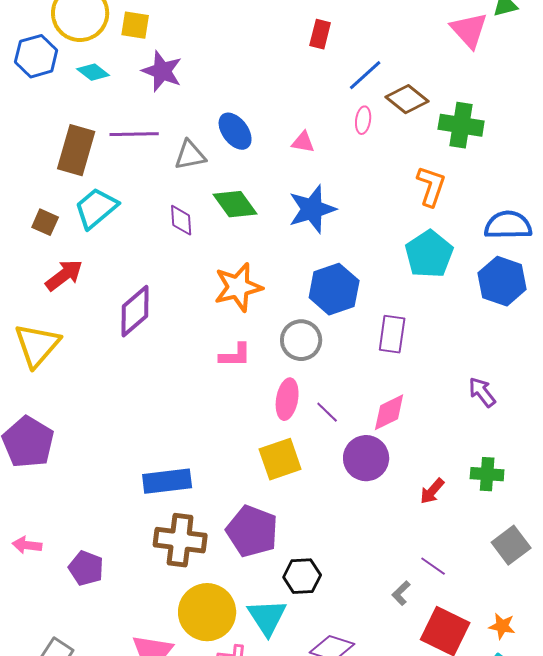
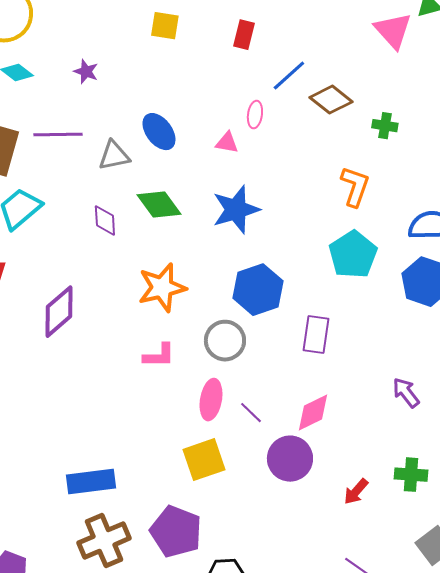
yellow square: (135, 25) -> (165, 26), moved
purple star: (162, 71) -> (86, 72), size x0.6
pink ellipse: (363, 120) -> (255, 115), moved
green cross: (461, 125) -> (385, 126), size x0.6
brown cross: (180, 540) -> (104, 541), turned -30

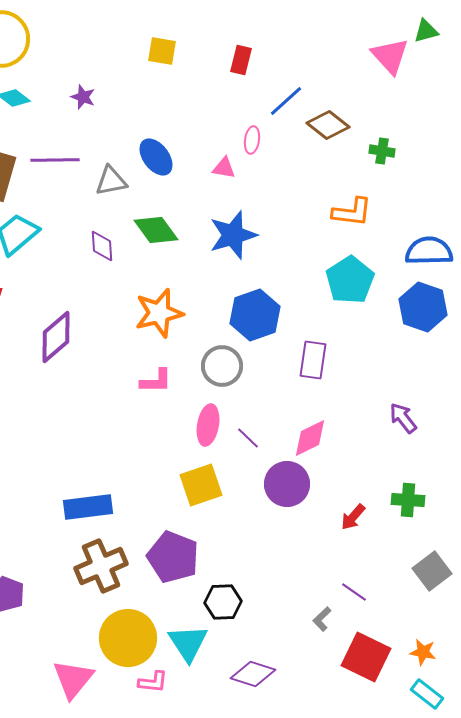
orange L-shape: (355, 187) -> (352, 212), turned 78

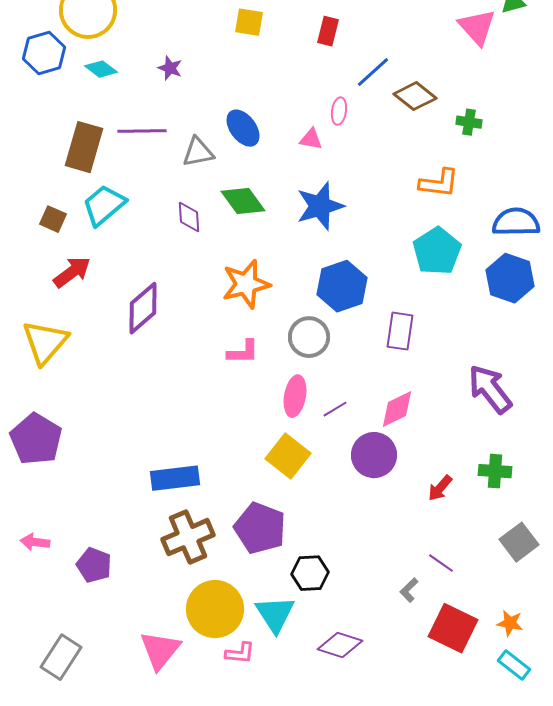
purple arrow: (403, 418) -> (490, 389), size x1.6
purple line: (248, 438) -> (335, 409), turned -75
yellow square: (201, 485) -> (288, 456), turned -33

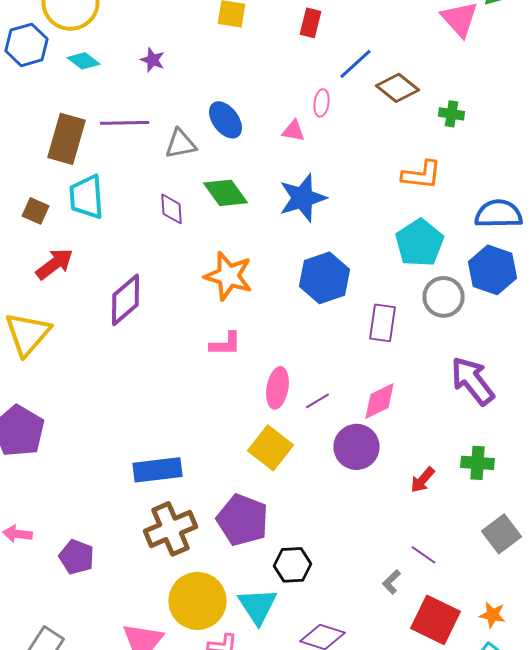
cyan trapezoid: (104, 205) -> (86, 197), turned -54
orange star: (246, 284) -> (228, 276), turned 30
gray circle: (309, 337) -> (444, 297), moved

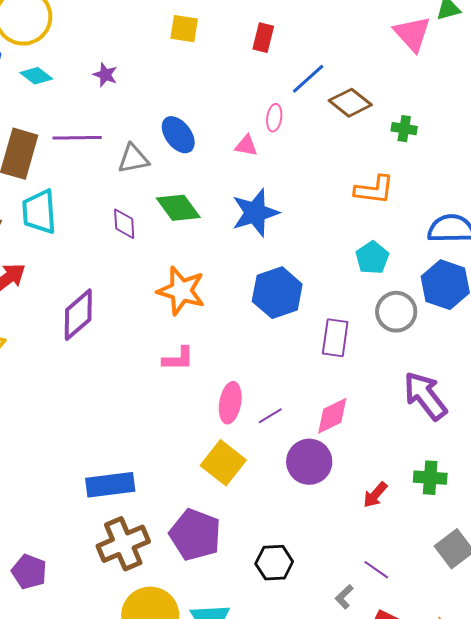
cyan pentagon: (420, 243) -> (372, 258), size x0.7
black hexagon: (292, 565) -> (274, 563), moved

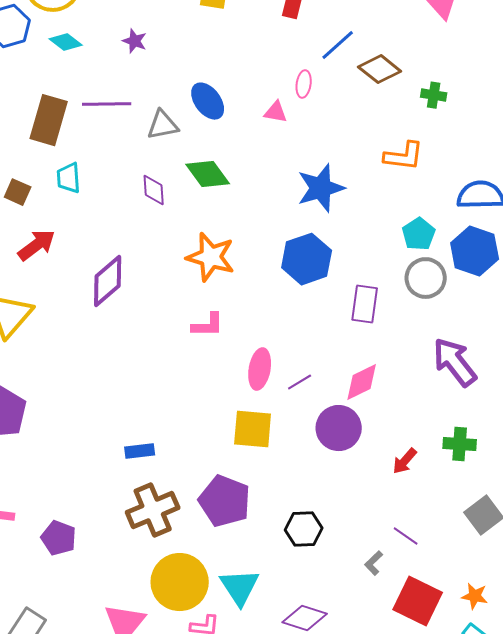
cyan trapezoid: (39, 212) -> (69, 178), size x0.7
blue star: (255, 213) -> (321, 188), moved
cyan pentagon: (372, 258) -> (419, 234), moved
yellow square: (223, 463) -> (253, 429), turned -33
blue rectangle: (110, 485) -> (140, 451), size x0.6

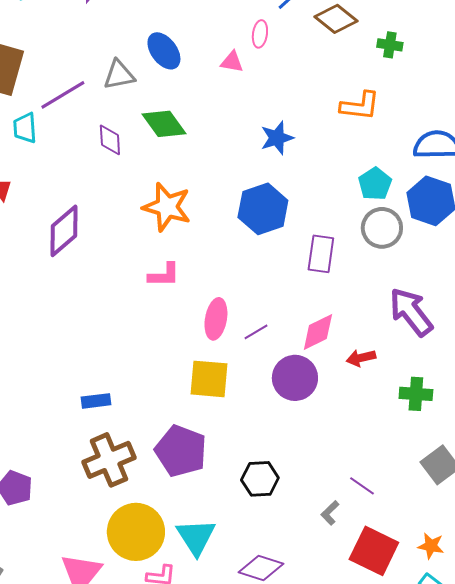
purple line: (107, 104) -> (63, 95), moved, turned -30
blue star: (321, 188) -> (277, 138), size x0.7
red arrow: (405, 461) -> (361, 358), moved, turned 36

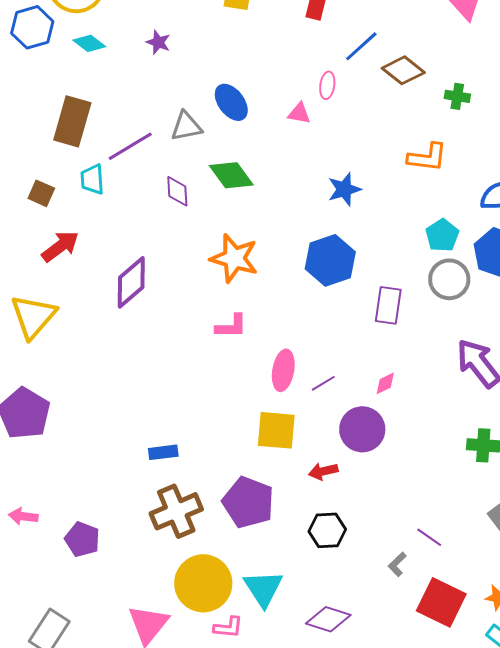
pink diamond: (318, 332) -> (385, 383), size x0.6
red arrow: (361, 358) -> (323, 471), moved

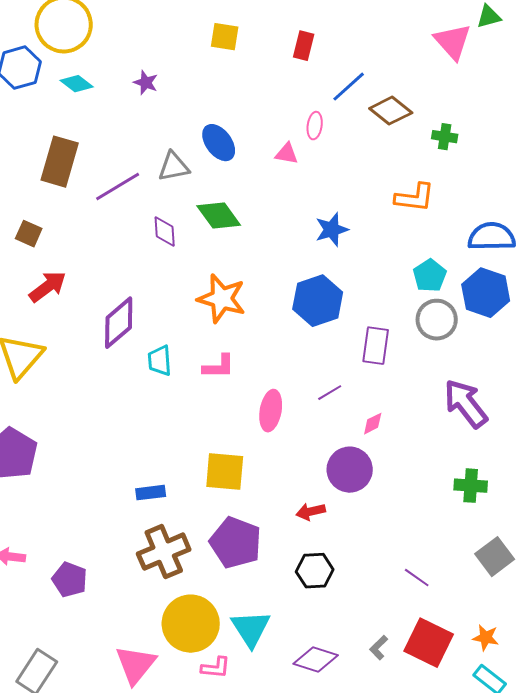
cyan trapezoid: (92, 179) -> (160, 361), moved
purple line: (323, 383) -> (330, 393), moved
yellow square: (276, 430) -> (225, 472), moved
gray L-shape: (397, 564) -> (379, 648), moved

